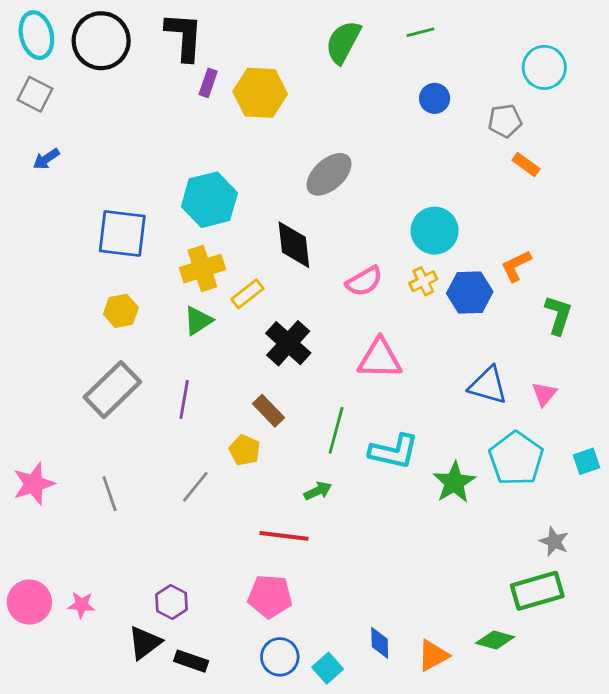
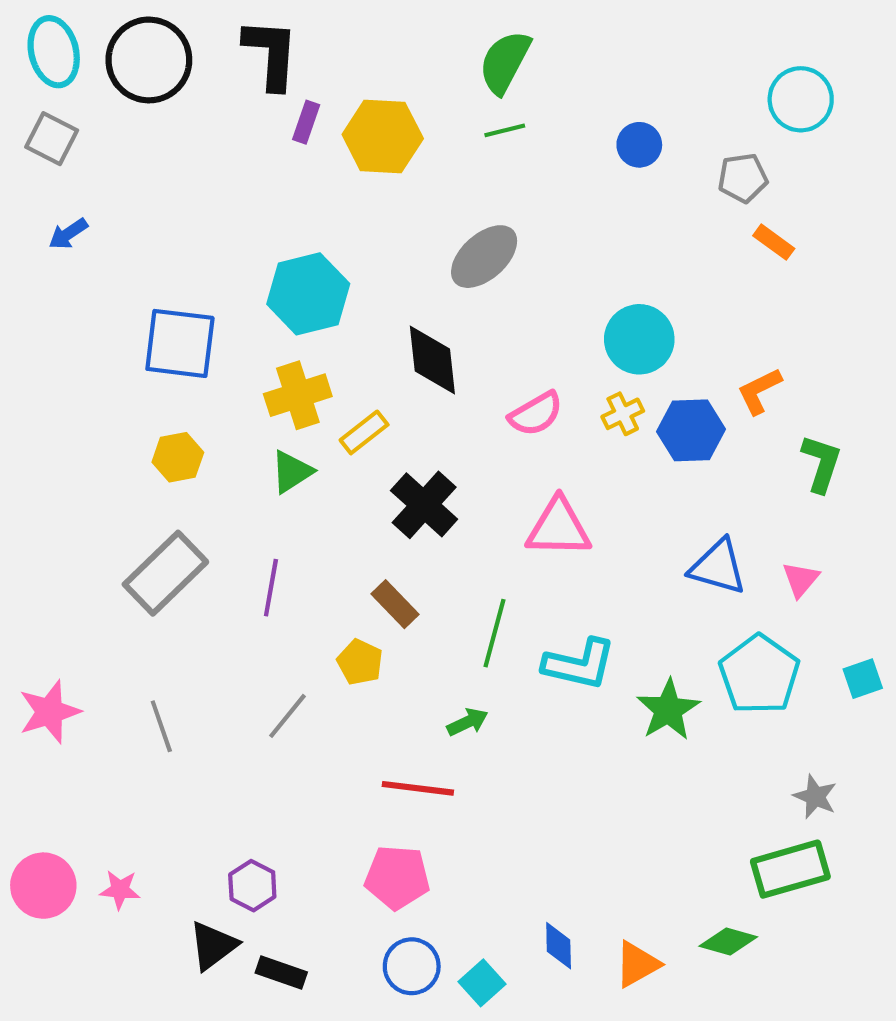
green line: (420, 32) -> (505, 130), moved

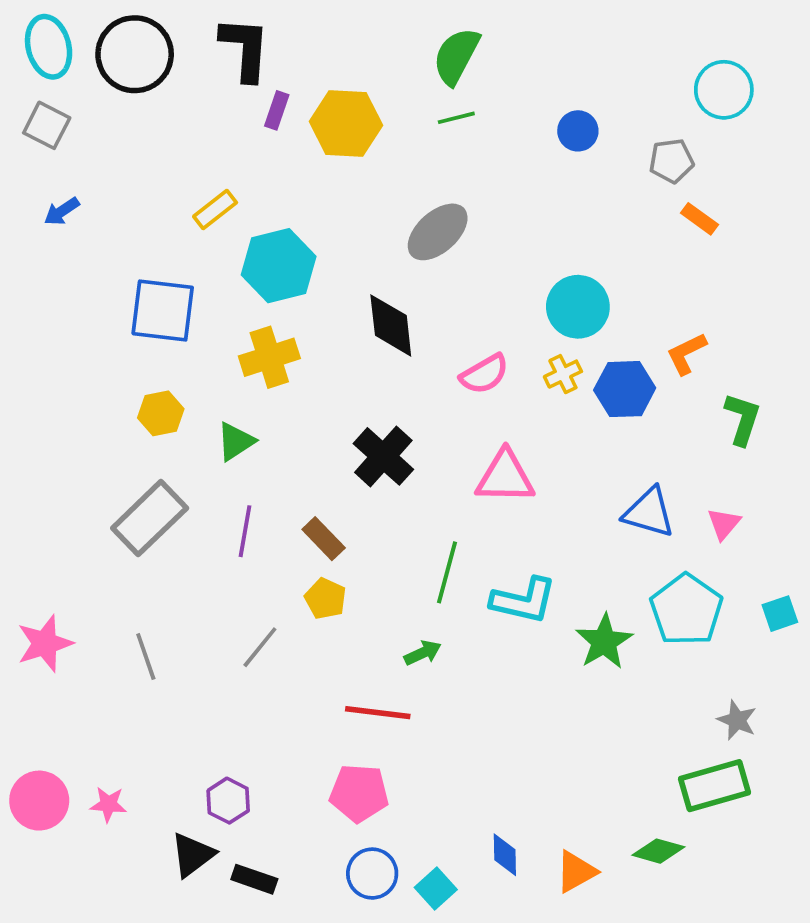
yellow rectangle: (364, 432) -> (215, 209), moved
green triangle: (292, 472) -> (236, 441), moved
brown rectangle: (395, 604) -> (324, 539), moved

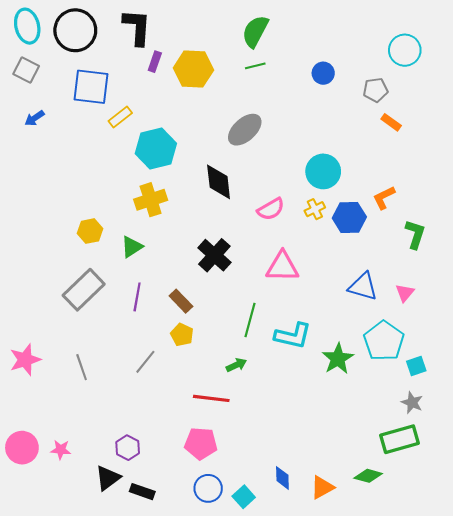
blue square: (163, 310) -> (91, 87), moved
cyan square: (780, 614) -> (416, 366), moved

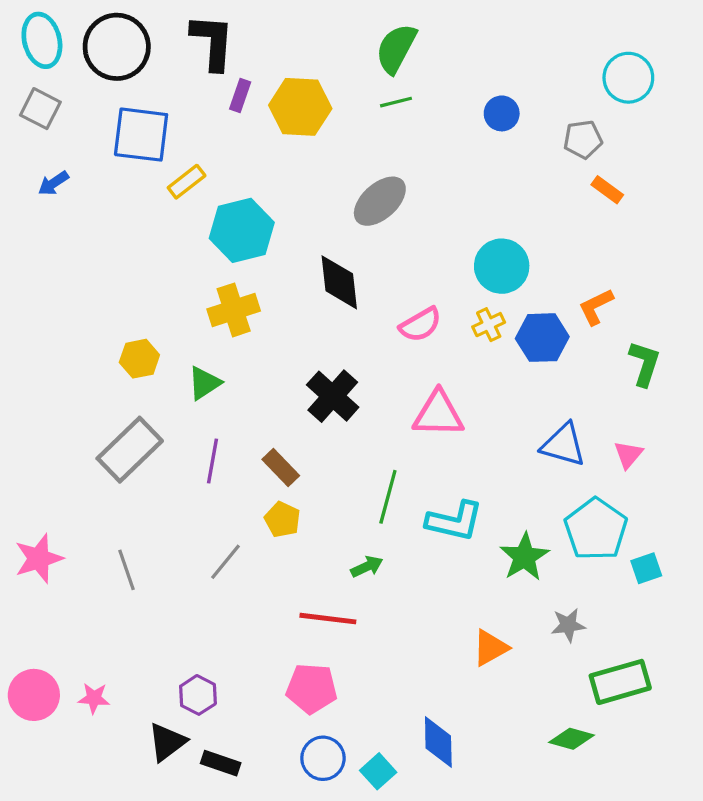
gray star: (412, 403) -> (568, 625), moved, turned -30
blue diamond: (282, 478) -> (438, 742), size x1.4
orange triangle: (322, 487) -> (490, 648), moved

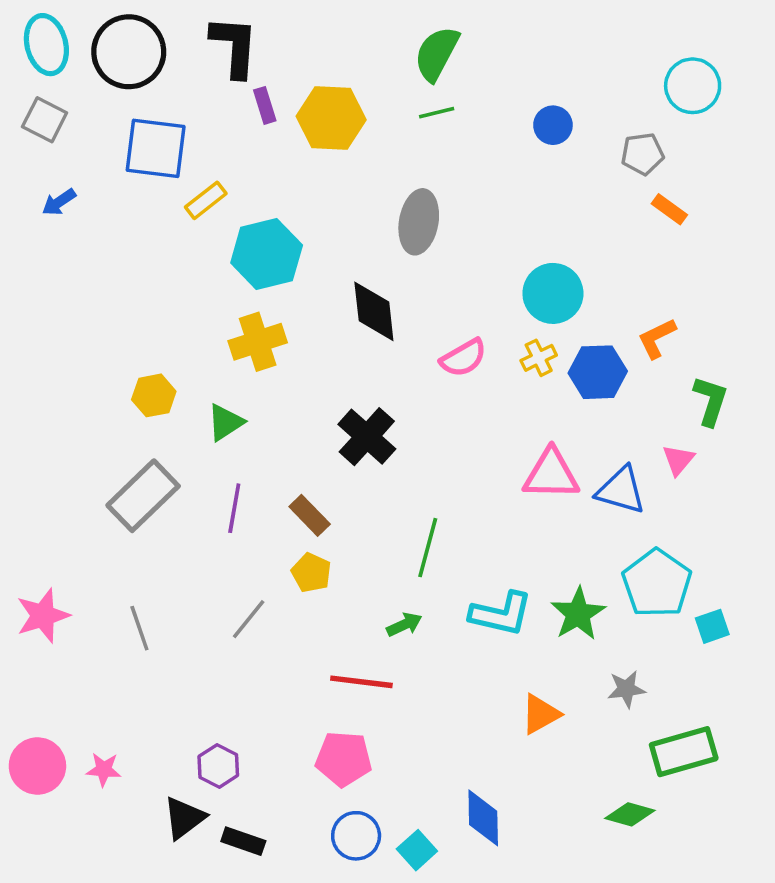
purple rectangle: (240, 96) -> (265, 105), turned -36
gray ellipse: (380, 201) -> (419, 222), turned -38
pink triangle: (438, 414) -> (551, 474), moved
pink triangle: (628, 455) -> (678, 460), moved
cyan L-shape: (455, 521) -> (501, 614), moved

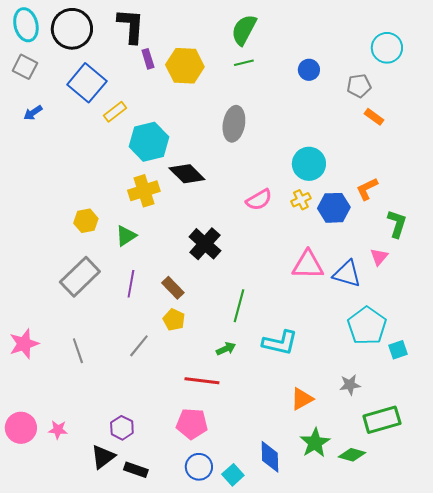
blue square: (156, 148) -> (87, 83), turned 33
black diamond: (374, 311) -> (187, 174), moved, turned -39
green star: (578, 614) -> (315, 443), moved

